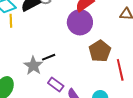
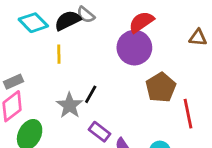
yellow line: (11, 21) -> (59, 54), moved
black line: (49, 57) -> (91, 94), turned -40

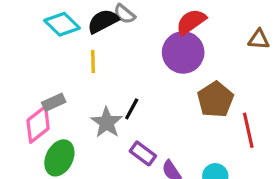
gray rectangle: (13, 82) -> (54, 102), moved

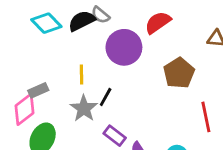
purple circle: (183, 52) -> (124, 47), moved
yellow line: (93, 62) -> (81, 74), moved
brown pentagon: (215, 100) -> (179, 73), moved

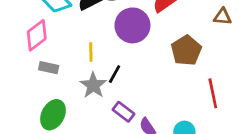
gray rectangle: (38, 90) -> (49, 68), turned 36
pink diamond: (24, 109) -> (37, 35), moved

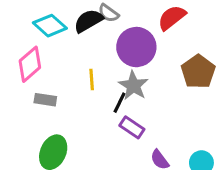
gray star: (93, 85) -> (133, 86), moved
purple rectangle: (123, 112) -> (132, 127), moved

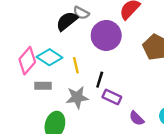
cyan diamond: (50, 26) -> (50, 57), moved
gray star: (133, 86) -> (77, 97), moved, turned -30

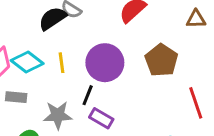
purple circle: (106, 35) -> (105, 63), moved
yellow line: (76, 65) -> (62, 63), moved

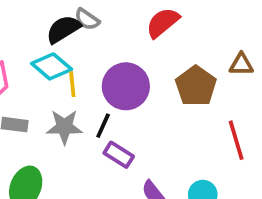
brown triangle: (196, 19) -> (241, 64), moved
cyan diamond: (27, 62) -> (52, 66), moved
gray star: (58, 115) -> (64, 127), moved

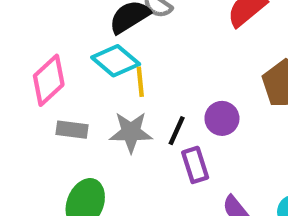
purple circle: (126, 86) -> (222, 118), moved, size x0.6
purple rectangle: (119, 155) -> (195, 165), turned 40

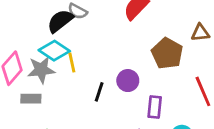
gray star: (131, 132) -> (41, 70), moved
purple rectangle: (195, 165) -> (155, 107), moved, turned 30

